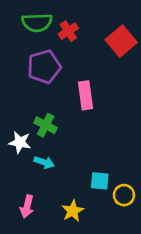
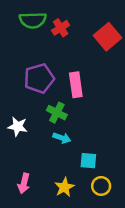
purple pentagon: (44, 67) -> (39, 78), moved
green cross: (46, 125) -> (57, 113), moved
cyan arrow: (44, 162) -> (62, 138), moved
yellow circle: (124, 195) -> (101, 186), moved

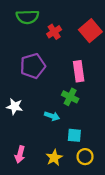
red cross: (61, 28) -> (54, 32), moved
pink rectangle: (76, 85) -> (79, 71), moved
green cross: (57, 113) -> (70, 97), moved

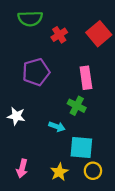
cyan square: (74, 135) -> (81, 148), size x1.5

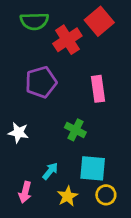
red square: (99, 34) -> (99, 21), moved
red cross: (59, 35) -> (67, 40), size x1.5
green cross: (77, 106) -> (75, 130), moved
cyan arrow: (57, 127) -> (50, 171), moved, turned -70

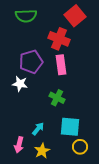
red cross: (67, 40) -> (59, 39), moved, turned -35
pink rectangle: (98, 89) -> (61, 65), moved
white star: (18, 133) -> (20, 84), moved
yellow star: (67, 196) -> (42, 151), moved

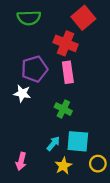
cyan arrow: (38, 129) -> (53, 144), moved
yellow circle: (80, 147) -> (98, 164), moved
yellow star: (42, 151) -> (63, 166), moved

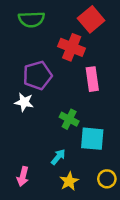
pink rectangle: (68, 72) -> (92, 79), moved
cyan square: (78, 141) -> (92, 139), moved

